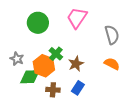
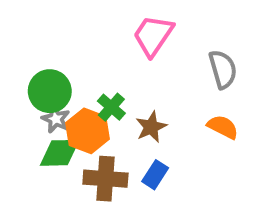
green circle: (38, 23) -> (50, 91), moved
gray star: (17, 59) -> (56, 119), moved
brown cross: (53, 90) -> (105, 179), size x1.5

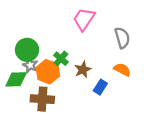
green diamond: (60, 153) -> (16, 79), moved
blue rectangle: (155, 175) -> (100, 87), moved
brown cross: (105, 179) -> (42, 99), moved

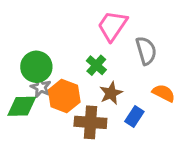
gray semicircle: (122, 38) -> (146, 51), moved
green cross: (61, 59) -> (96, 65), moved
brown cross: (42, 99) -> (90, 122), moved

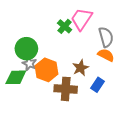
green cross: (96, 65) -> (65, 26), moved
orange semicircle: (164, 93) -> (106, 55), moved

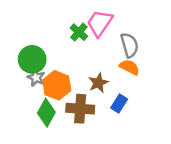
green diamond: (16, 77) -> (46, 113), moved, turned -60

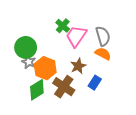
pink trapezoid: (100, 23) -> (76, 36), moved
brown cross: (80, 109) -> (64, 87), turned 30
green diamond: (46, 113) -> (37, 90), turned 30

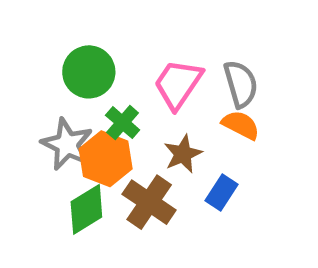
green cross: (63, 26) -> (123, 123), moved
green circle: (26, 47) -> (89, 72), moved
gray star: (29, 62) -> (67, 144), size x1.5

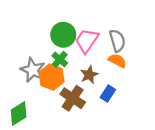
green circle: (89, 72) -> (63, 35), moved
green diamond: (86, 209) -> (19, 114), moved

